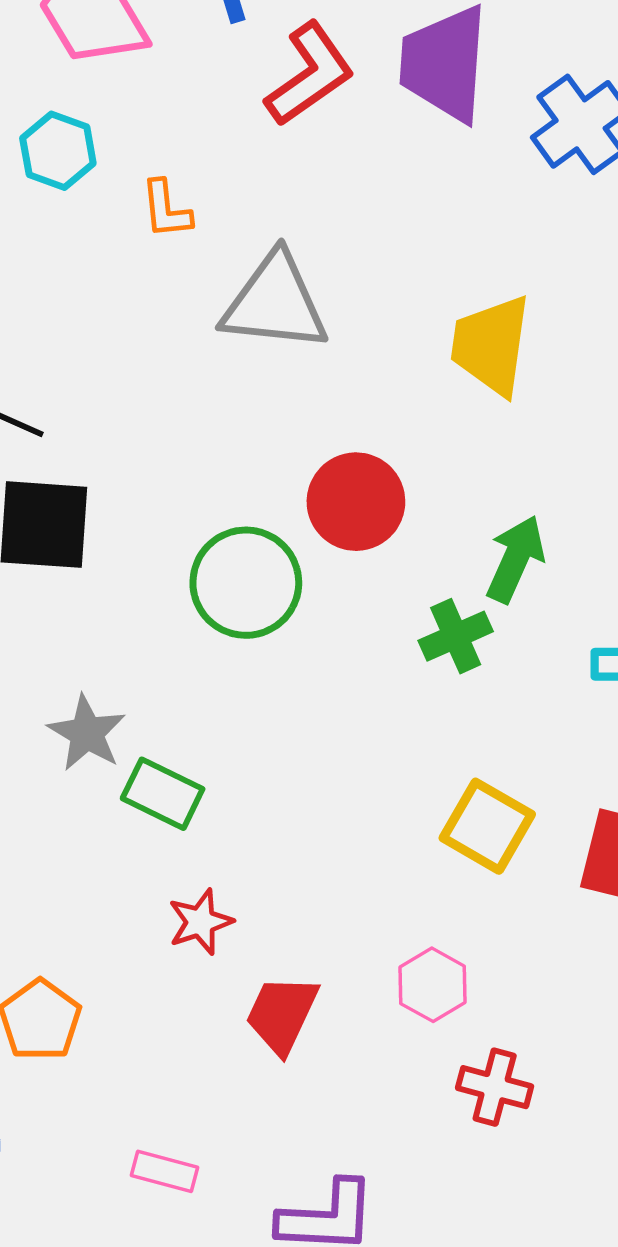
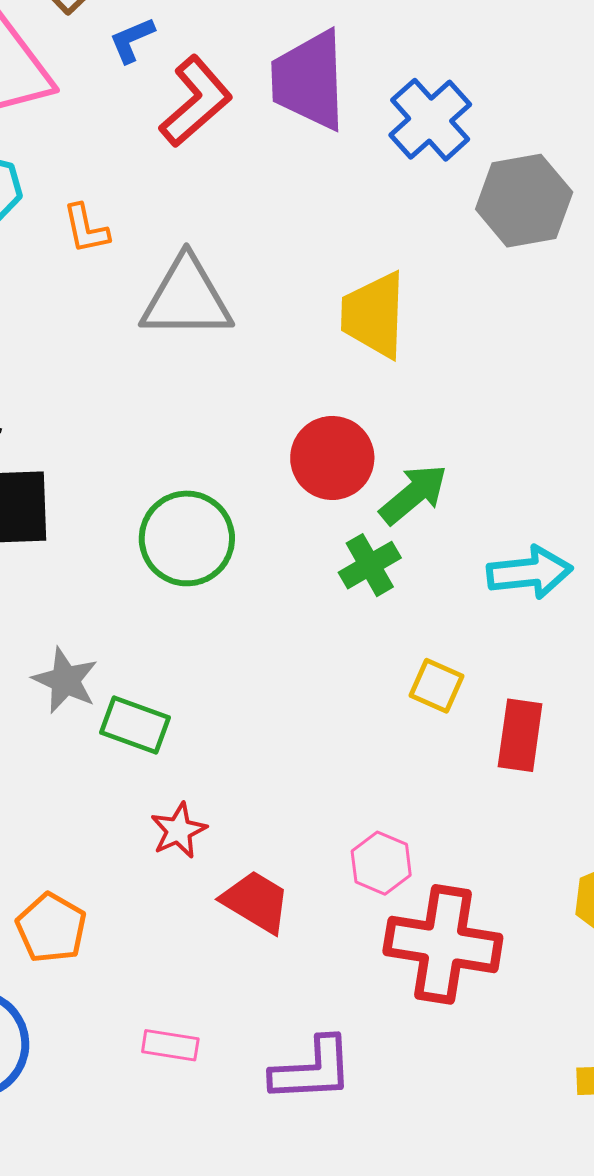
red circle: (356, 502) -> (332, 458), moved
green arrow: (515, 559) -> (414, 494), turned 32
yellow square: (487, 826) -> (437, 686), moved, size x0.7
red trapezoid: (282, 1014) -> (256, 902), turned 102
red cross: (495, 1087) -> (443, 944), size x1.8

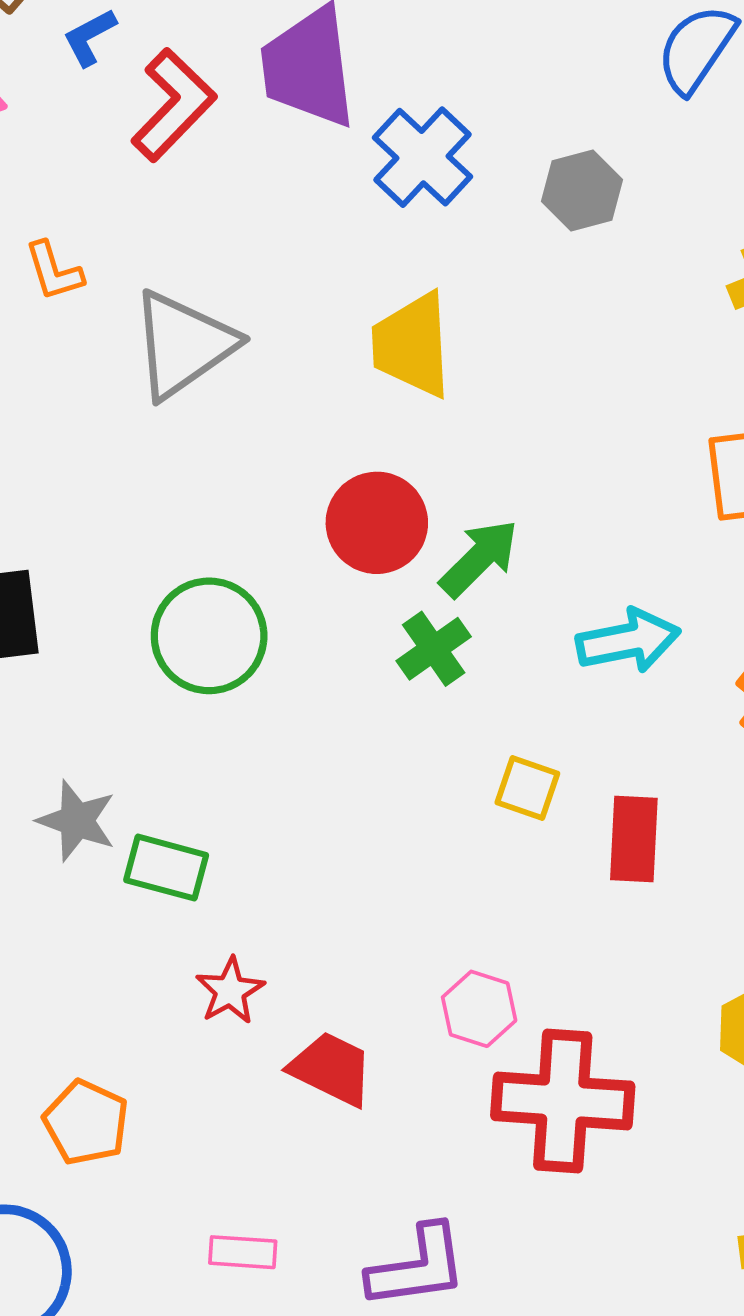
blue cross: (430, 120) -> (423, 157), moved
gray hexagon: (524, 201) -> (582, 191), size x0.7
gray triangle: (186, 298) -> (183, 344), turned -30

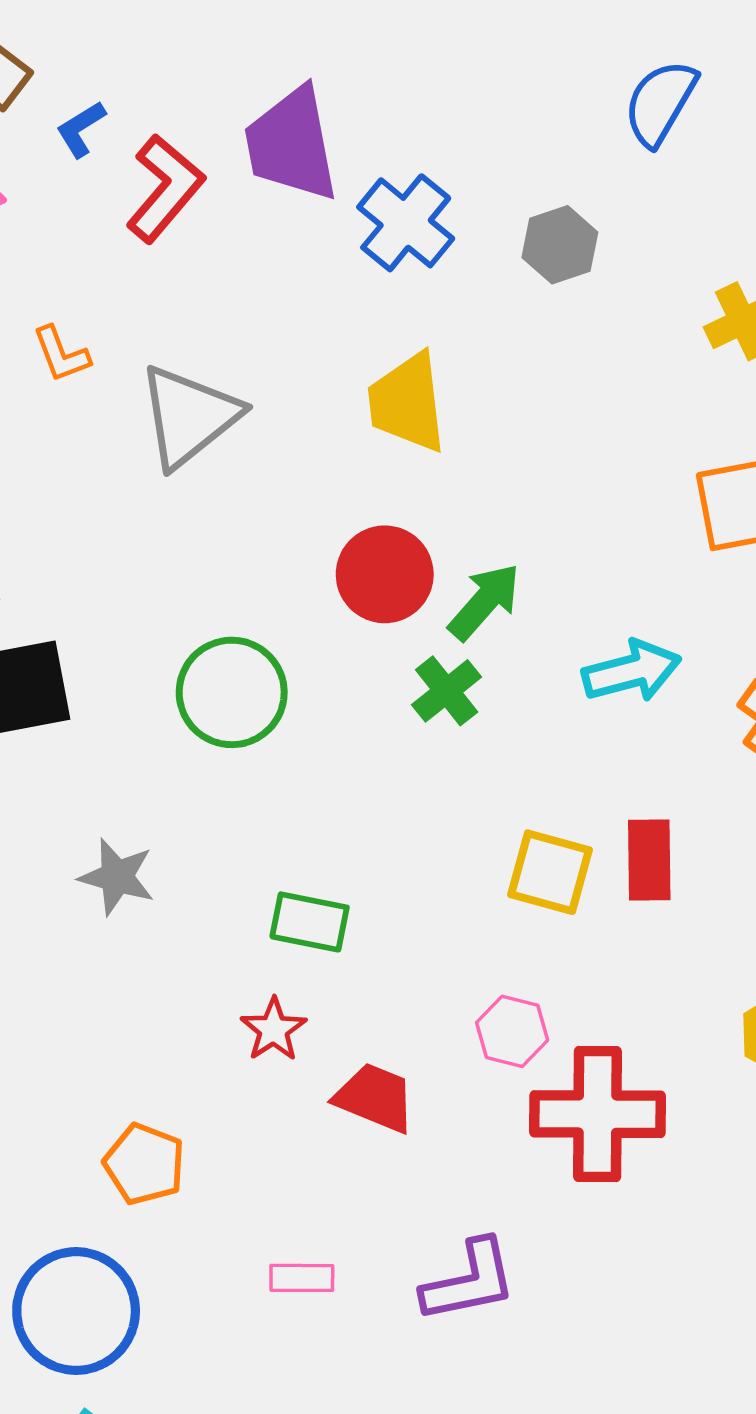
yellow square: (527, 788) -> (550, 872), moved, size x1.4
green rectangle: (166, 868) -> (310, 922), moved

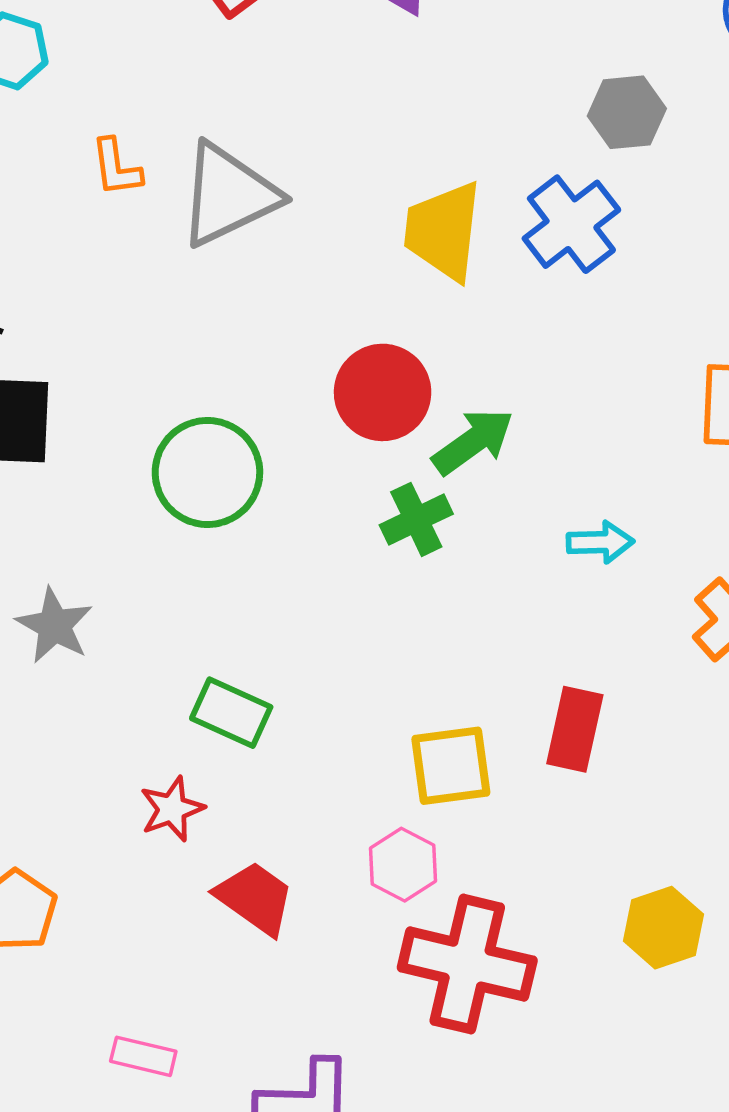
blue cross: (406, 223) -> (571, 224), moved
orange L-shape: (61, 354) -> (116, 167), moved
cyan arrow: (632, 671) -> (600, 542), size x0.7
yellow square: (550, 872) -> (451, 766), moved, turned -36

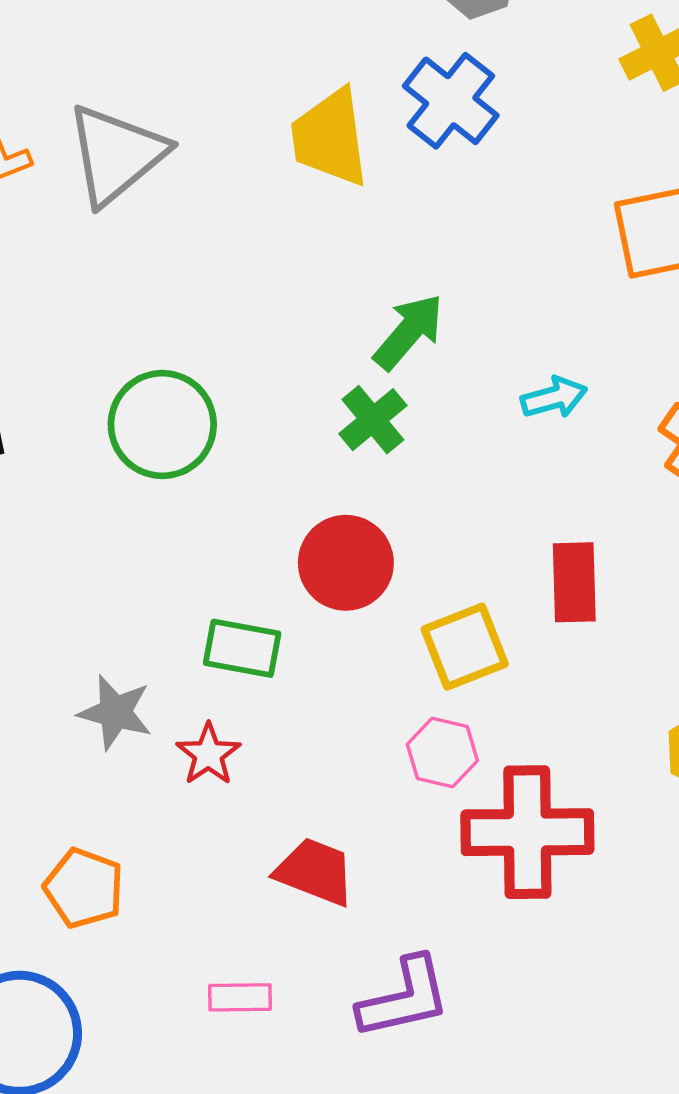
red circle: (383, 392) -> (346, 563), moved
gray star: (54, 625) -> (115, 712), moved
red trapezoid: (255, 898) -> (315, 872), moved

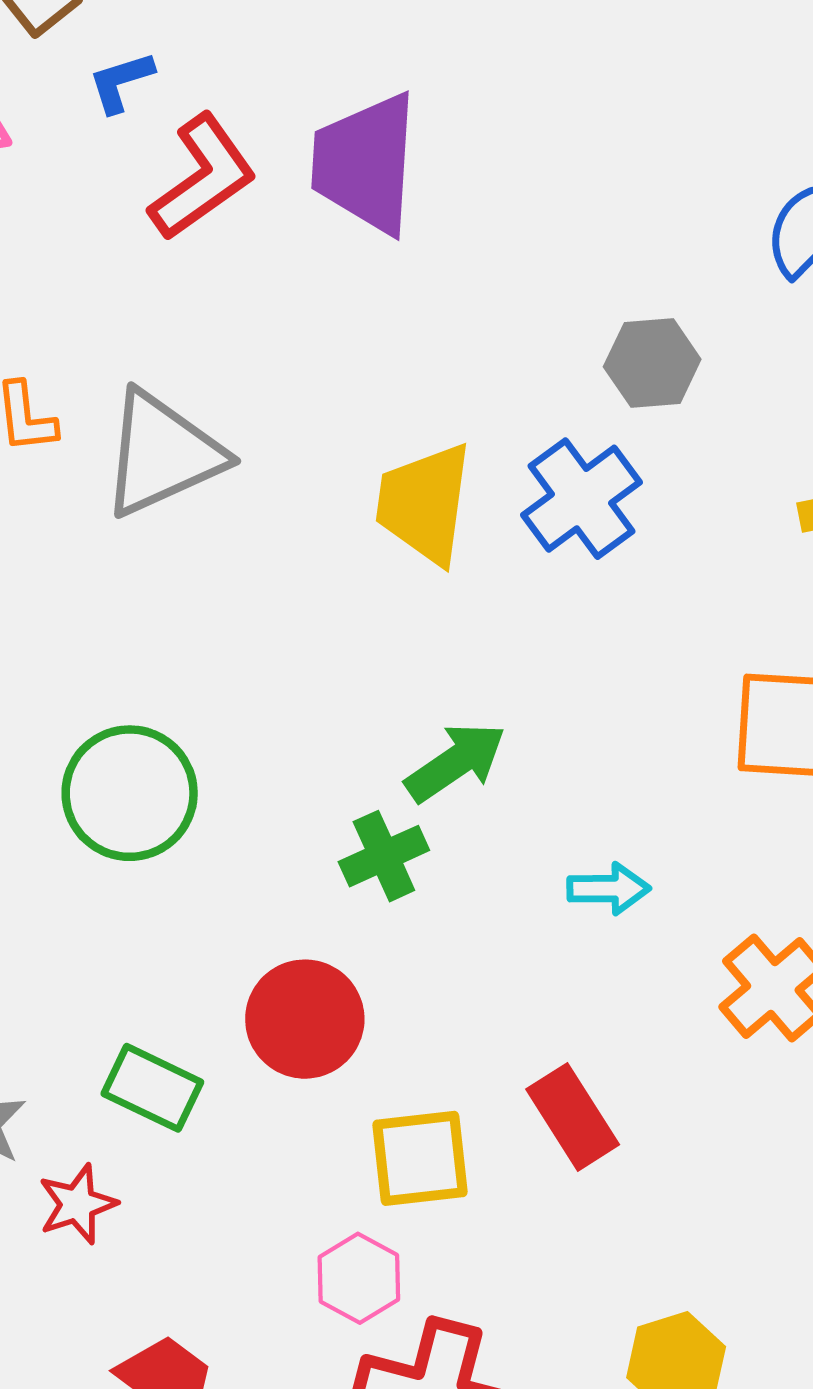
red rectangle: (574, 582) -> (573, 1117), turned -46

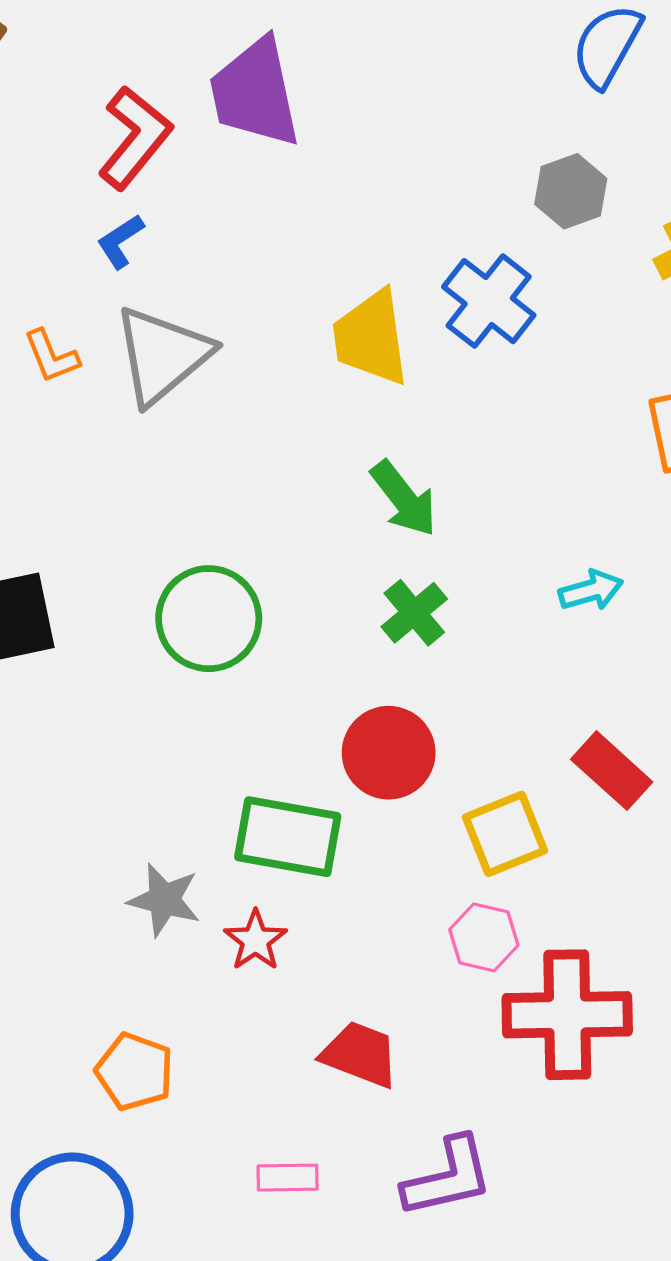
blue L-shape: (121, 82) -> (120, 241), moved
gray hexagon: (652, 363) -> (571, 191), moved
green arrow: (456, 762) -> (404, 499), moved, turned 102
green rectangle: (152, 1088) -> (288, 837), size x1.4

